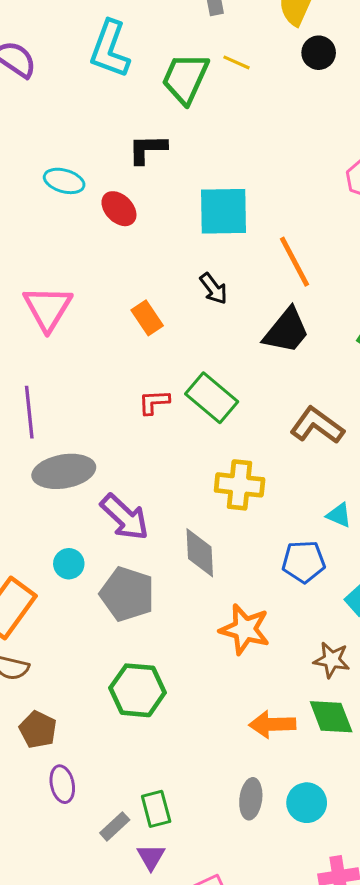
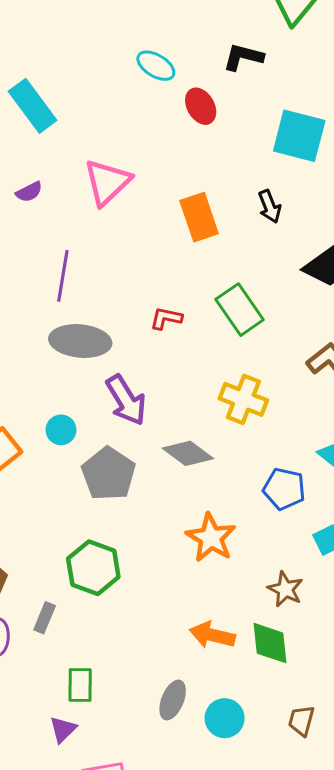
orange rectangle: (147, 318) -> (199, 217), size x1.4
red L-shape: (154, 402) -> (166, 318), moved
gray diamond: (200, 553) -> (188, 453), turned -66
gray rectangle: (115, 826) -> (45, 618), moved, turned -40

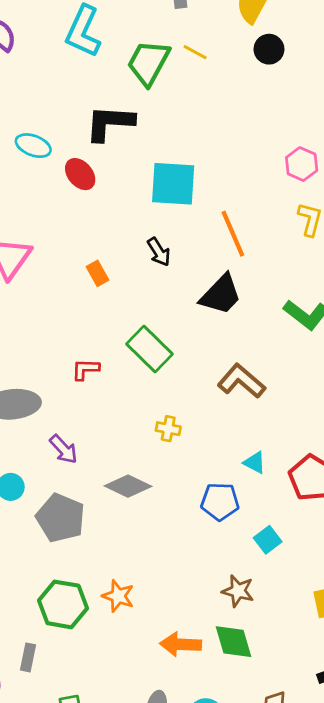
black L-shape: (243, 57) -> (110, 123), size x1.4
orange rectangle: (199, 217) -> (98, 273), size x0.6
yellow cross: (243, 399) -> (168, 429), size x0.6
purple arrow: (126, 400) -> (64, 449), size x0.7
orange star: (211, 538) -> (118, 596), moved, size x0.7

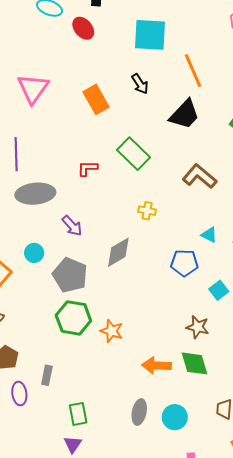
orange rectangle: (98, 273) -> (96, 99), size x1.6
gray diamond: (128, 486) -> (118, 252), turned -56
green hexagon: (63, 604) -> (73, 318), moved

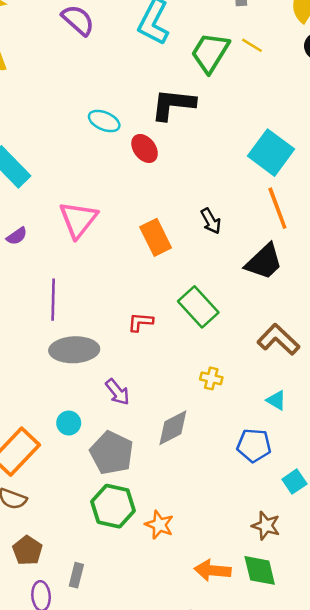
cyan square: (150, 35) -> (271, 153), moved, turned 30
cyan triangle: (209, 235) -> (276, 400), moved

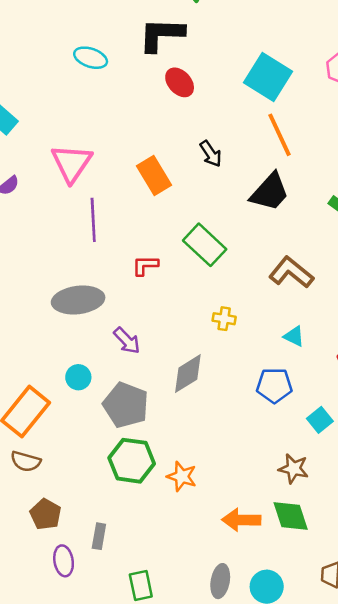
red ellipse: (145, 148) -> (180, 82), moved
purple line: (53, 300) -> (93, 220), moved

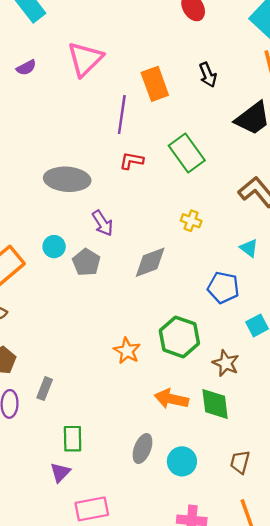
purple line: (93, 220) -> (122, 115), moved
gray pentagon: (126, 405) -> (86, 262), moved, size x0.7
green hexagon: (132, 461) -> (179, 337), moved

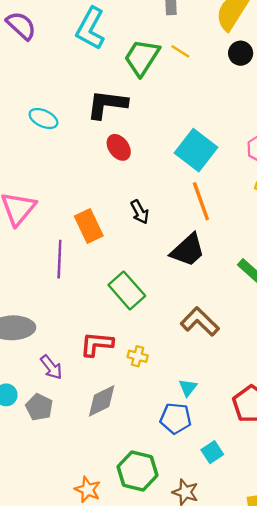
red L-shape: (132, 161) -> (97, 344), moved, size x1.4
cyan triangle: (249, 248) -> (188, 388), moved, turned 36

